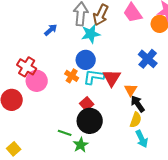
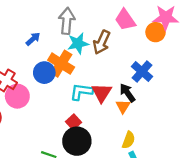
brown arrow: (101, 15) -> (102, 42), moved
blue circle: (86, 60) -> (44, 73), moved
orange cross: (72, 76) -> (61, 64), moved, size x1.6
black arrow: (138, 104) -> (127, 93), moved

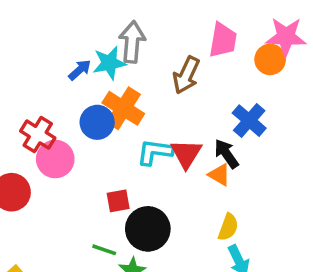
pink trapezoid: (125, 20) -> (223, 40), turned -135
cyan star: (78, 43) -> (109, 63), moved
orange triangle: (123, 106) -> (219, 175), turned -32
red square: (74, 122) -> (118, 201), moved, turned 32

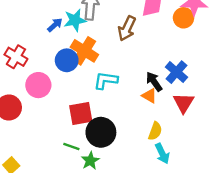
blue cross: (249, 121) -> (176, 72), moved
red cross: (38, 135) -> (16, 57), moved
red triangle: (186, 154) -> (184, 103), moved
red square: (118, 201) -> (81, 113), size x1.5

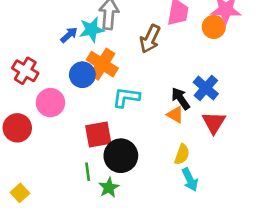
green line: (71, 146) -> (88, 172), turned 63

